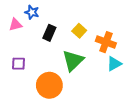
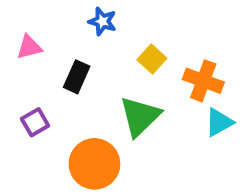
blue star: (32, 12) -> (102, 21), moved
black rectangle: (49, 33) -> (77, 77), moved
purple square: (19, 64) -> (35, 122), turned -32

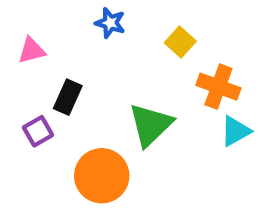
yellow square: (152, 59) -> (180, 42), moved
black rectangle: (77, 77) -> (68, 97), moved

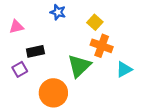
orange cross: (218, 87) -> (102, 46), moved
black rectangle: (68, 97) -> (35, 51), turned 54

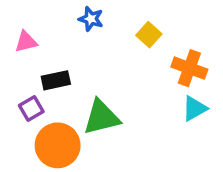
orange cross: (102, 46) -> (189, 68), moved
green triangle: (79, 66) -> (102, 117), moved, turned 30
orange circle: (53, 93) -> (58, 145), moved

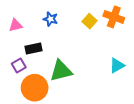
blue star: (91, 19) -> (50, 19), moved
orange cross: (189, 68) -> (114, 17), moved

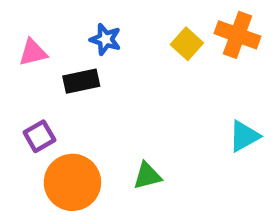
black rectangle: (34, 49) -> (81, 81), moved
green triangle: (61, 71) -> (147, 176), moved, size x0.6

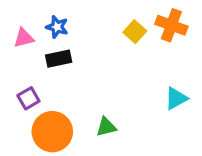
blue star: (105, 39) -> (57, 27), moved

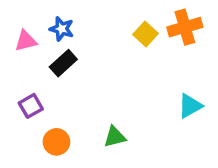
orange cross: (171, 25) -> (185, 27), turned -36
black rectangle: (59, 59) -> (63, 63), turned -30
orange circle: (52, 132) -> (56, 142), size x0.6

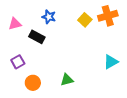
blue star: (62, 29) -> (49, 17), moved
black rectangle: (63, 63) -> (37, 37), turned 70

